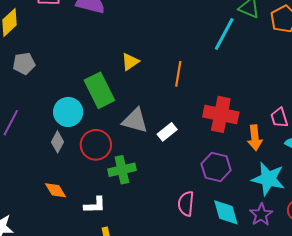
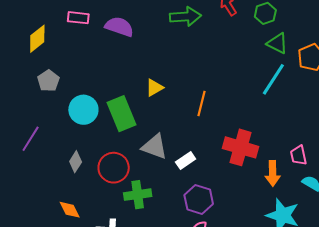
cyan line: (224, 34) -> (273, 79), moved
gray pentagon: (24, 63) -> (48, 81), turned -30
cyan circle: (68, 112) -> (83, 110), moved
purple hexagon: (216, 167) -> (199, 200), moved

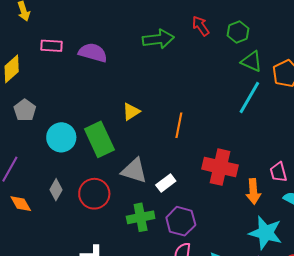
green cross: (138, 195) -> (141, 217), moved
orange diamond: (70, 210) -> (21, 204), moved

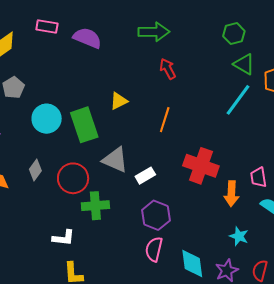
red arrow: (201, 26) -> (168, 69), moved
green cross: (141, 217) -> (95, 206), moved
cyan star: (266, 233) -> (239, 236), size x0.6

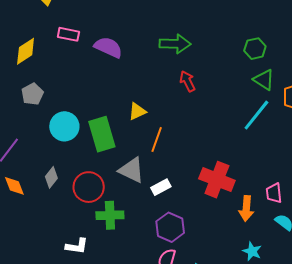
orange line: (165, 120) -> (157, 139), moved

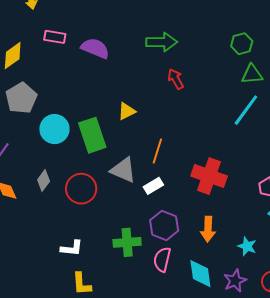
green triangle: (264, 80) -> (252, 74), turned -35
gray pentagon: (32, 94) -> (21, 98), size x1.4
orange line: (157, 139) -> (157, 151), moved
orange arrow: (246, 209) -> (208, 229), moved
green cross: (110, 215) -> (127, 242), moved

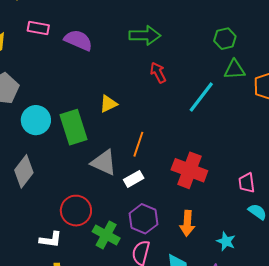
cyan line: (246, 110) -> (201, 97), moved
gray diamond: (44, 180) -> (24, 171), size x1.5
red circle: (81, 189) -> (76, 211), moved
green cross: (127, 242) -> (106, 235), turned 32

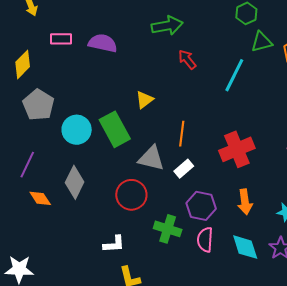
red cross: (189, 170) -> (237, 149), turned -32
red circle: (76, 211) -> (131, 195), moved

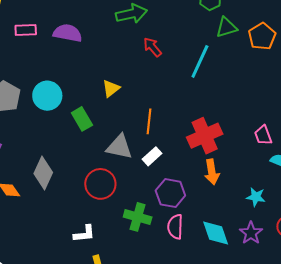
green rectangle: (115, 129) -> (82, 119), size x0.7
cyan circle: (77, 130) -> (47, 96), moved
orange arrow: (245, 202) -> (212, 172), moved

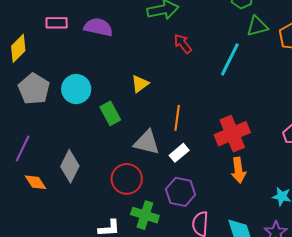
purple hexagon: (170, 193) -> (181, 192), moved
green cross: (138, 217) -> (145, 215), moved

